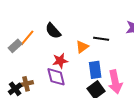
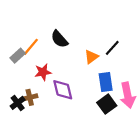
black line: (101, 39) -> (112, 48), turned -56
red star: (60, 61) -> (43, 72), moved

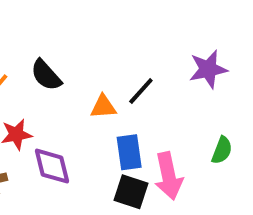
orange triangle: (91, 57) -> (103, 107), turned 32
black square: (107, 104) -> (131, 192), turned -36

